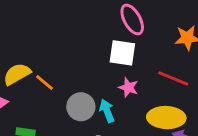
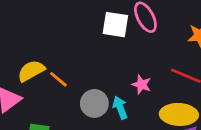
white square: (122, 53) -> (115, 25), moved

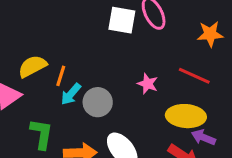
orange line: (58, 79) -> (61, 76), turned 66
cyan arrow: (120, 108) -> (71, 94), moved, turned -120

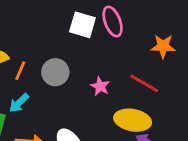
cyan arrow: (71, 94) -> (19, 103), moved
gray circle: (98, 102) -> (55, 72), moved

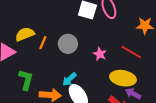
cyan arrow: (19, 103) -> (69, 79), moved

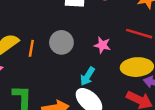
cyan arrow: (69, 79) -> (87, 76), moved

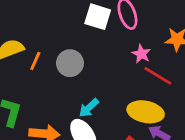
pink star: (102, 45) -> (141, 54), moved

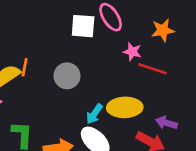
orange line: (35, 61) -> (25, 67), moved
yellow ellipse: (146, 112) -> (125, 107), moved

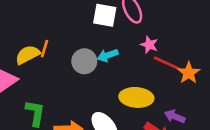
orange star: (163, 30) -> (189, 73), moved, turned -30
cyan arrow: (94, 114) -> (108, 55), moved, turned 30

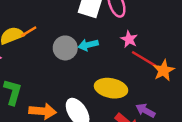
orange line: (45, 49) -> (29, 32), turned 35

